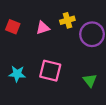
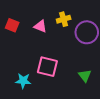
pink triangle: (43, 28) -> (40, 26), turned 40
cyan star: (17, 74) -> (23, 81), moved

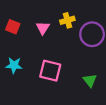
pink triangle: (40, 26) -> (43, 28), turned 40
cyan star: (23, 81) -> (14, 65), moved

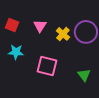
yellow cross: (67, 20) -> (63, 34), moved, turned -32
cyan star: (14, 65) -> (16, 52), moved

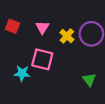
cyan star: (16, 52) -> (22, 73), moved
pink square: (47, 66) -> (42, 59), moved

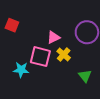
pink triangle: (42, 27) -> (53, 37), moved, turned 32
yellow cross: (67, 36) -> (64, 55), moved

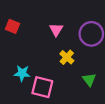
pink triangle: (53, 37) -> (56, 30), moved, turned -32
pink square: (40, 57) -> (42, 87), moved

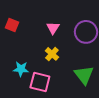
yellow cross: (67, 57) -> (52, 54), moved
green triangle: (89, 80) -> (84, 75), size x1.5

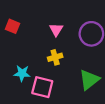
yellow cross: (52, 54) -> (55, 57), turned 32
green triangle: (84, 75) -> (89, 80), turned 30

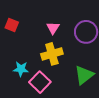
yellow cross: (55, 57) -> (52, 54), size x1.5
pink square: (42, 87) -> (40, 82), turned 30

